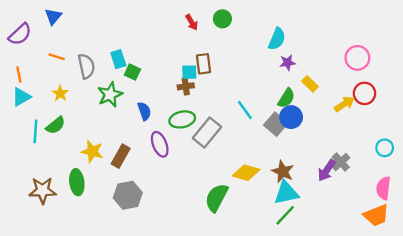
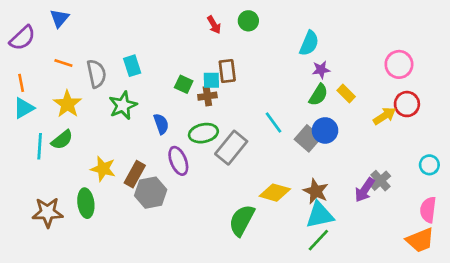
green square: (132, 72) -> (184, 84), moved
yellow star: (60, 93) -> (67, 104), size x1.5
green semicircle: (286, 98) -> (318, 95), moved
gray hexagon: (128, 195) -> (151, 193), moved

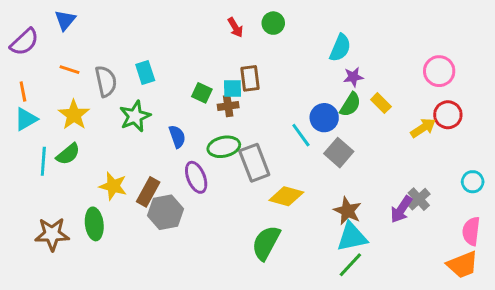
blue circle: (325, 130) -> (324, 118), moved
gray rectangle: (231, 148) -> (254, 163), turned -60
yellow diamond: (275, 193) -> (286, 196), moved

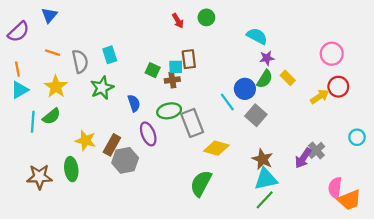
cyan semicircle: (340, 48) -> (257, 36), turned -85
pink semicircle: (471, 231) -> (335, 188), moved

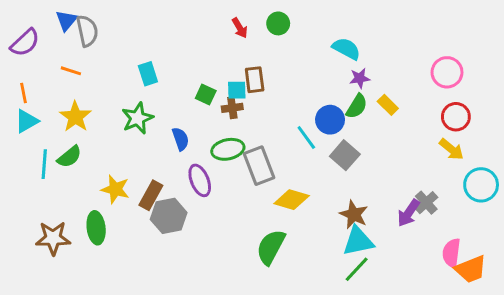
gray semicircle: (80, 61) -> (87, 31), moved
yellow arrow: (320, 97) -> (451, 149), moved, turned 72
cyan circle: (357, 137) -> (481, 185), size x1.5

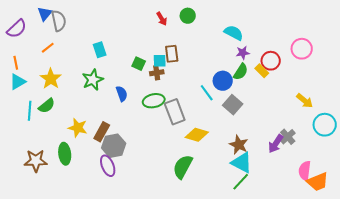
orange line: (71, 71) -> (48, 48), turned -56
red circle: (456, 117) -> (271, 61), moved
purple ellipse: (200, 180) -> (108, 166), moved
cyan triangle: (358, 241) -> (242, 163), turned 40

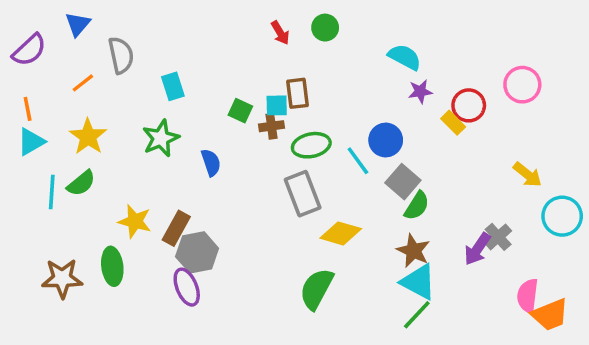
gray semicircle: (59, 21) -> (121, 55), moved
green semicircle: (241, 72) -> (417, 206), moved
green ellipse: (154, 101) -> (311, 145), moved

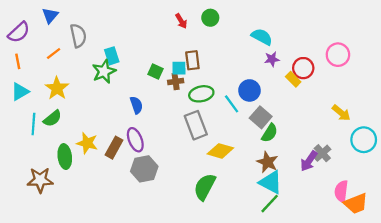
orange line: (28, 109) -> (18, 61), moved
green star: (161, 138) -> (104, 71), moved
gray hexagon: (197, 252) -> (144, 169), moved
green ellipse: (112, 266) -> (65, 157), moved
purple ellipse: (187, 287) -> (135, 140), moved

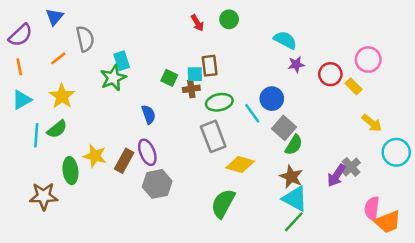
yellow rectangle: (293, 79) -> (354, 86), moved

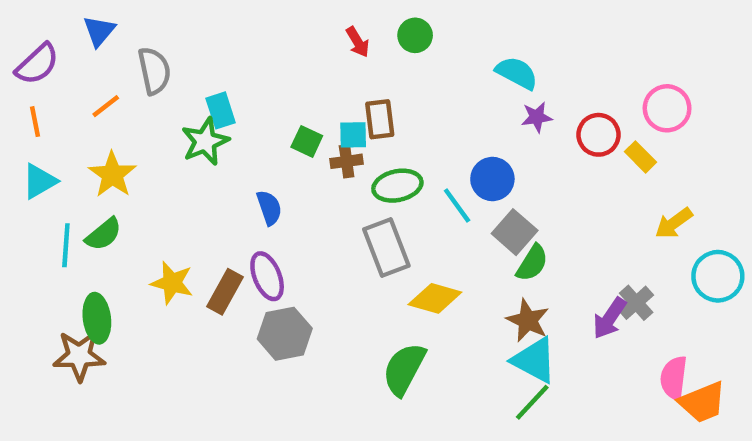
yellow arrow: (372, 123) -> (674, 223), turned 105
green ellipse: (70, 171) -> (97, 318), moved

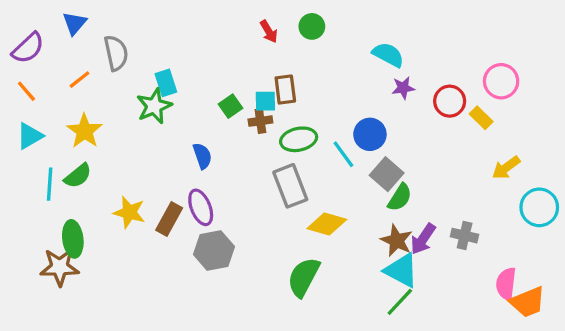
orange line: (35, 122) -> (26, 91), turned -30
green square: (307, 141) -> (231, 106), turned 30
gray cross: (636, 303) -> (465, 236), moved, turned -35
purple arrow: (610, 318) -> (423, 239), moved

